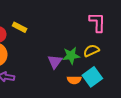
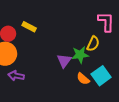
yellow semicircle: (91, 51) -> (93, 44), moved, turned 140
orange semicircle: (74, 80) -> (83, 79), turned 40

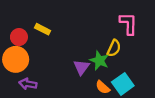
green star: (80, 55) -> (99, 60), turned 30

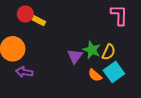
red circle: (19, 37) -> (25, 14), moved
yellow semicircle: (114, 48) -> (109, 52), moved

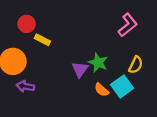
pink L-shape: (119, 15) -> (128, 25), turned 50
yellow rectangle: (38, 20) -> (42, 40), moved
yellow semicircle: (109, 52) -> (136, 65), moved

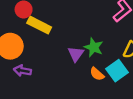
yellow rectangle: (42, 40) -> (39, 25), size x1.5

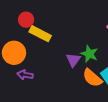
orange semicircle: (97, 74) -> (92, 78), size x1.5

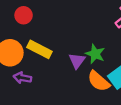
yellow rectangle: (40, 34) -> (39, 49), moved

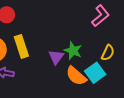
yellow rectangle: (39, 49) -> (21, 46), turned 45

